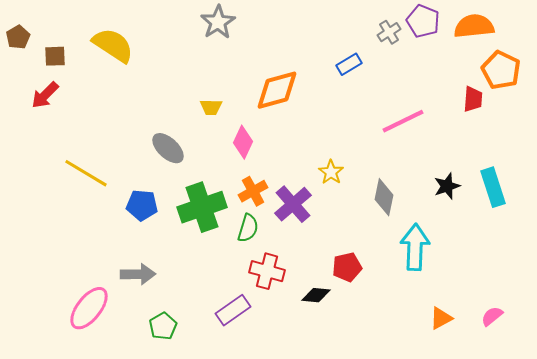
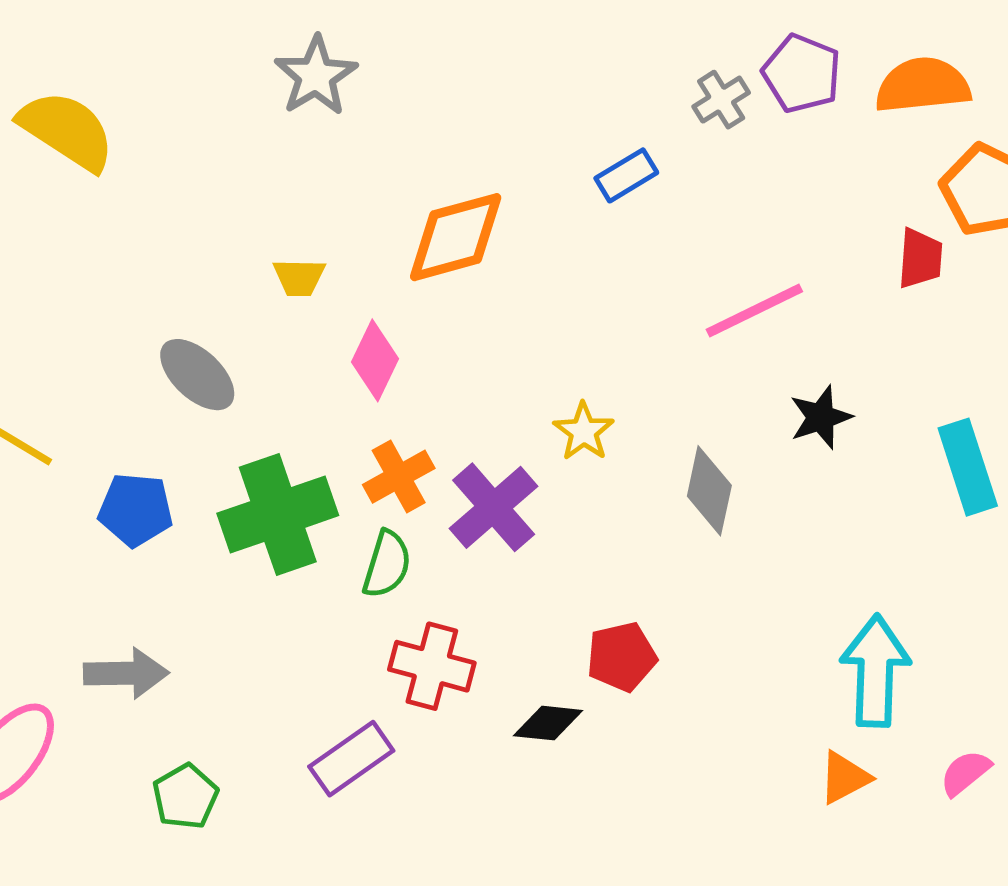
black star: (447, 186) -> (821, 417), moved
cyan arrow: (415, 247) -> (875, 671), moved

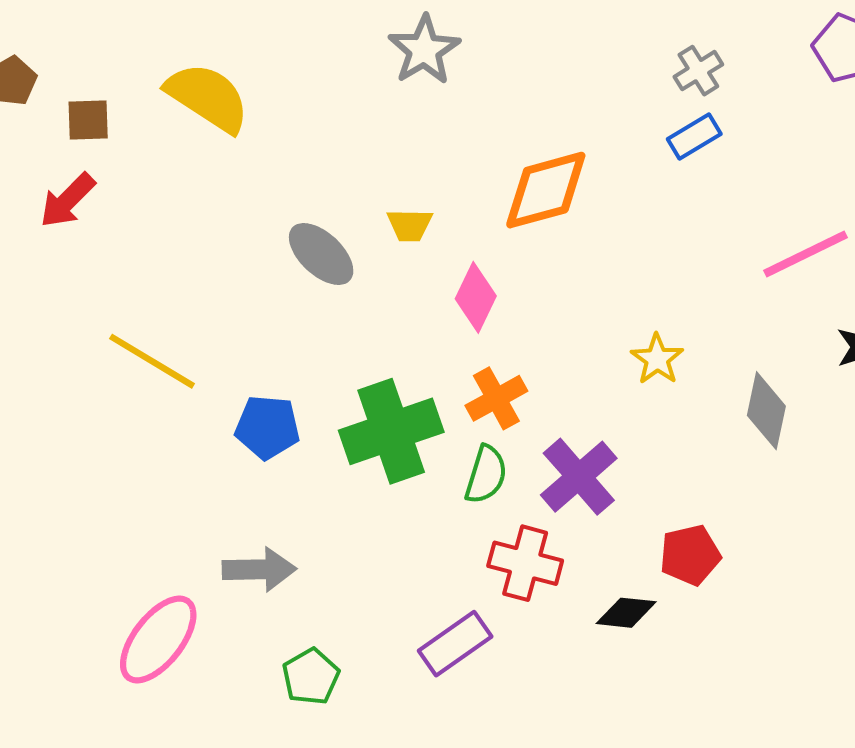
gray cross: (721, 100) -> (698, 71), moved
gray ellipse: (197, 375) -> (321, 254), moved
purple cross: (494, 507) -> (579, 477), moved

